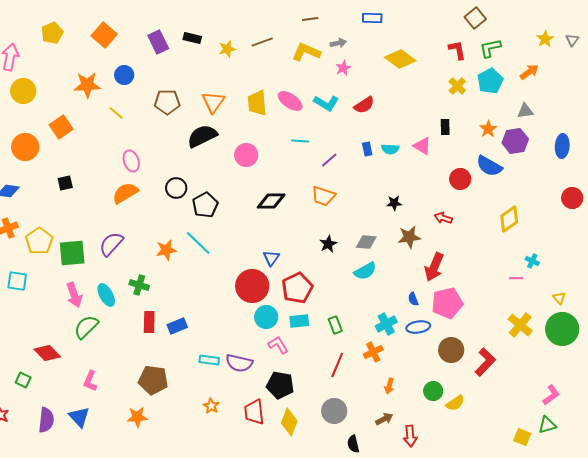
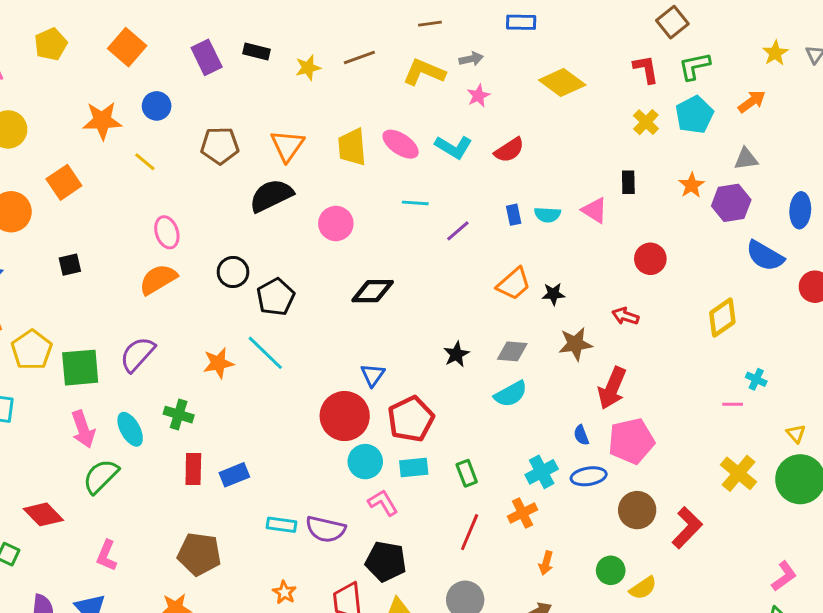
blue semicircle: (489, 166) -> (765, 256), moved
orange trapezoid: (323, 196) -> (514, 284), moved, turned -60

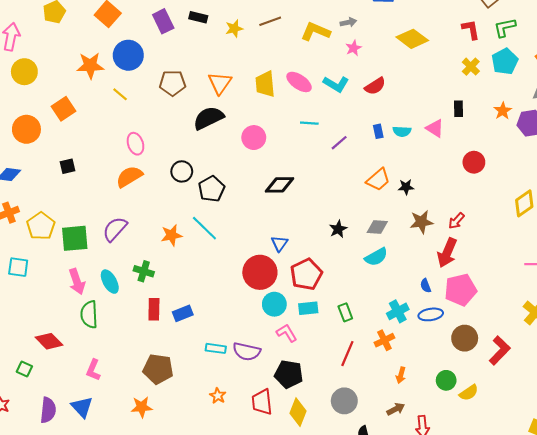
blue circle: (157, 106) -> (128, 55), size x1.5
red arrow: (625, 316) -> (456, 221), moved, turned -66
green semicircle: (101, 476) -> (89, 314), turned -48

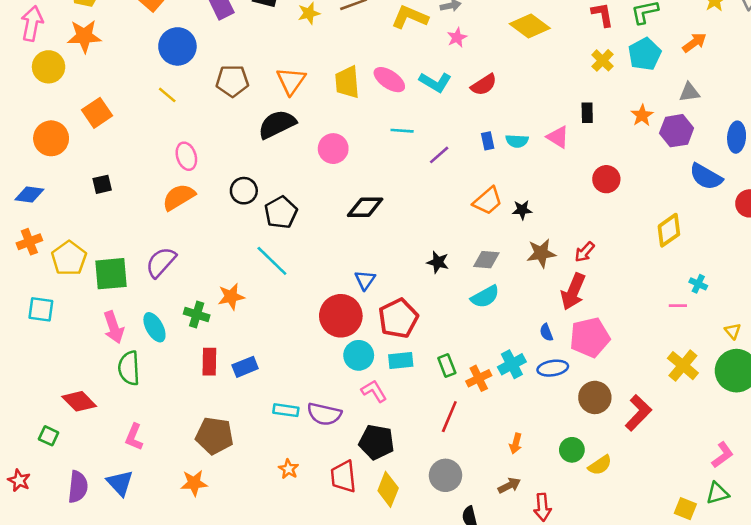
orange star: (90, 66) -> (84, 36), moved
black star: (338, 229) -> (438, 262), turned -30
orange star: (171, 235) -> (231, 297), moved
orange cross: (384, 340) -> (479, 378), moved

